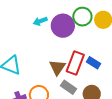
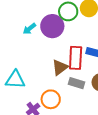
brown triangle: (57, 67) -> (60, 67), turned 36

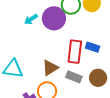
brown triangle: (60, 67) -> (50, 68), moved

